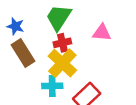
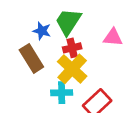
blue star: (15, 26) -> (42, 31), moved

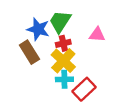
blue star: (42, 31) -> (38, 29), size x1.5
cyan cross: (62, 93) -> (64, 79), moved

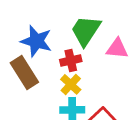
green trapezoid: (60, 22) -> (86, 31), moved
yellow cross: (63, 61) -> (71, 84), size x0.6

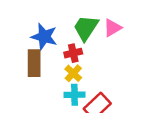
pink triangle: (117, 49) -> (112, 28), moved, turned -36
brown rectangle: (24, 72) -> (34, 63), turned 32

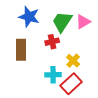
blue star: (44, 37) -> (29, 17), moved
yellow cross: (73, 73) -> (73, 61), moved

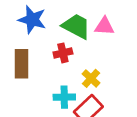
green trapezoid: (62, 22) -> (76, 26), turned 85
pink triangle: (83, 22) -> (104, 26), turned 35

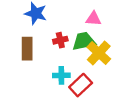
green trapezoid: (76, 26) -> (84, 41), moved, turned -40
yellow cross: (91, 78) -> (99, 53), moved, size x1.6

